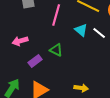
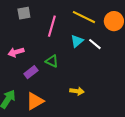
cyan triangle: (81, 30) -> (77, 41), turned 40
yellow arrow: (81, 88) -> (77, 91), moved

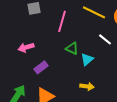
cyan triangle: (77, 41) -> (87, 59), moved
green triangle: (52, 61) -> (72, 48), moved

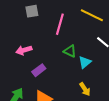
yellow arrow: (87, 86) -> (85, 89), turned 48

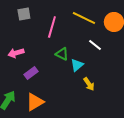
yellow arrow: (85, 89) -> (89, 84), moved

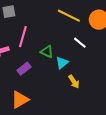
pink line: (52, 27) -> (23, 37), moved
purple rectangle: (31, 73) -> (24, 69), moved

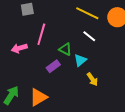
white line: (80, 43) -> (89, 36), moved
purple rectangle: (24, 69) -> (53, 66), moved

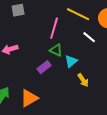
pink line: (41, 34) -> (54, 28), moved
white line: (89, 36) -> (89, 37), moved

